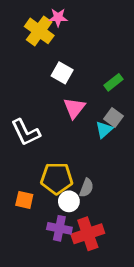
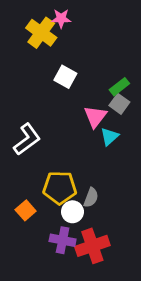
pink triangle: (74, 108) -> (95, 117), moved
gray square: (114, 117) -> (119, 104), moved
white L-shape: (26, 132) -> (27, 139), turned -100
orange square: (24, 200) -> (26, 210), turned 36

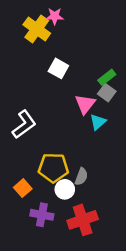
purple cross: (63, 240) -> (42, 215), moved

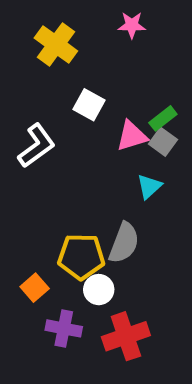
pink star: (55, 16) -> (132, 25), moved
pink triangle: (85, 104) -> (132, 136), moved, turned 35
white L-shape: (24, 124) -> (36, 146), moved
gray semicircle: (81, 177) -> (124, 243), moved, size x1.5

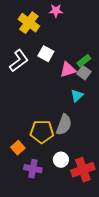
pink star: (132, 25) -> (56, 11), moved
white L-shape: (36, 146) -> (19, 61), moved
white circle: (99, 290) -> (61, 160), moved
red cross: (126, 336) -> (83, 170), moved

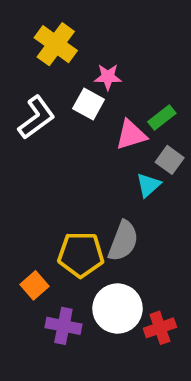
pink star: (56, 11) -> (108, 77), moved
gray square: (84, 73) -> (170, 160), moved
white circle: (61, 160) -> (117, 309), size x1.6
red cross: (83, 170) -> (160, 328), size x0.7

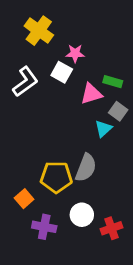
green rectangle: (162, 117) -> (113, 82), turned 54
white circle: (117, 309) -> (82, 215), size x0.7

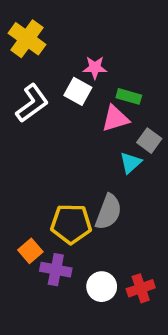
yellow cross: (39, 31) -> (27, 39), moved
green rectangle: (113, 82) -> (129, 96), moved
white circle: (82, 215) -> (102, 287), moved
purple cross: (44, 227) -> (56, 270), moved

